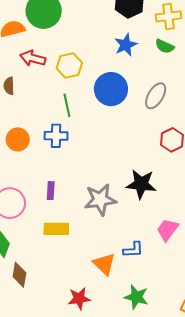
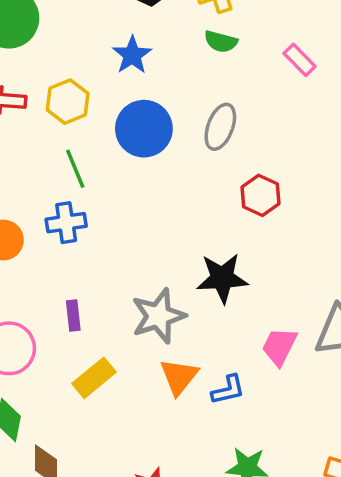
blue star: (126, 45) -> (132, 55), moved
yellow rectangle: (56, 229) -> (94, 378), turned -30
orange triangle: (104, 264) -> (179, 377), moved, turned 35

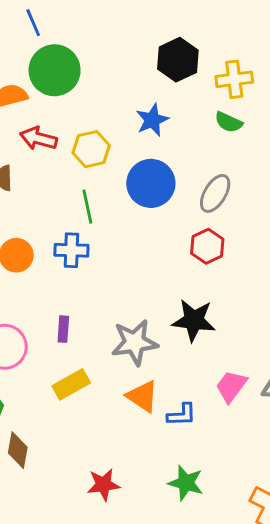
red hexagon: (261, 195) -> (207, 246), moved
orange triangle: (179, 377) -> (143, 396), turned -45

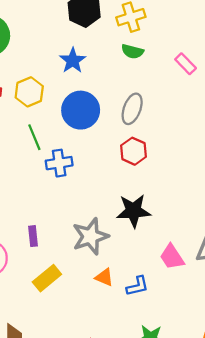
blue cross: (71, 250) -> (59, 163), moved
pink trapezoid: (231, 386) -> (172, 257), turned -60
orange triangle: (143, 396) -> (104, 277), size x0.7

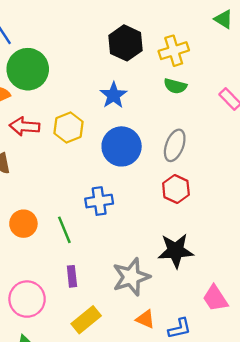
green line: (34, 137) -> (64, 230), moved

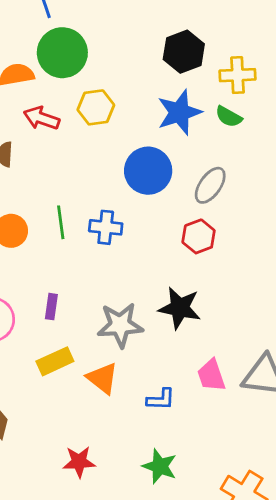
blue star: (113, 95) -> (179, 112), moved, size x1.4
yellow hexagon: (68, 127) -> (96, 107), moved
green line: (64, 230) -> (61, 222), moved
orange triangle: (145, 319) -> (102, 378), moved, size x1.4

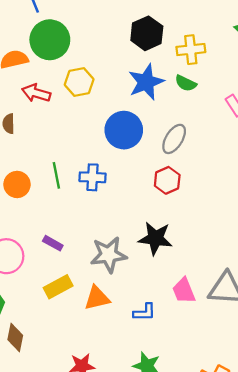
purple rectangle: (51, 307) -> (53, 243), turned -66
orange triangle: (102, 378) -> (97, 298), turned -48

